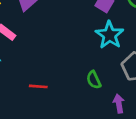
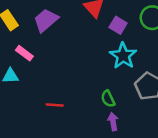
purple arrow: (119, 104) -> (113, 122), moved

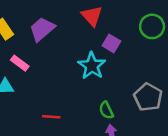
purple square: (118, 25) -> (111, 43), moved
cyan star: (123, 56) -> (92, 66), moved

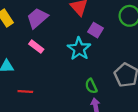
pink rectangle: (20, 63) -> (36, 47), moved
red line: (51, 117) -> (25, 91), moved

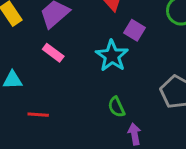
green semicircle: (91, 86) -> (116, 107), moved

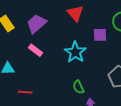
purple square: (135, 30) -> (100, 35), moved, turned -32

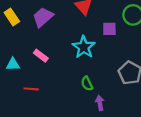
pink rectangle: (35, 50) -> (41, 56), moved

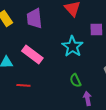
purple trapezoid: (43, 17) -> (34, 18), turned -55
pink rectangle: (41, 56) -> (32, 54), size x1.5

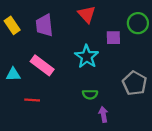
green semicircle: (75, 80) -> (90, 94), turned -64

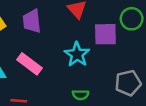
purple square: (113, 38) -> (105, 34), size x1.5
gray pentagon: (135, 83) -> (128, 83), turned 30

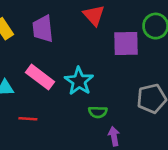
cyan star: (77, 54) -> (79, 81), moved

